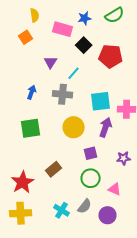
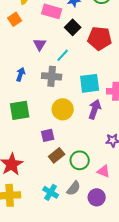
purple square: (91, 153) -> (48, 135), moved
brown rectangle: (54, 169) -> (57, 155), moved

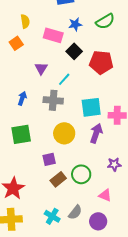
green circle: (80, 160) -> (81, 174), moved

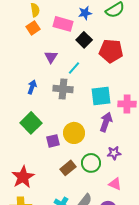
orange square: (16, 43) -> (33, 28), moved
yellow circle: (64, 133) -> (74, 133), moved
green square: (21, 134) -> (31, 123), turned -35
purple square: (49, 159) -> (53, 141), moved
purple star: (114, 164) -> (114, 153), moved

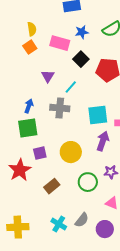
green square: (31, 123) -> (28, 128), moved, turned 35
purple square: (53, 141) -> (40, 153), moved
brown rectangle: (68, 168) -> (52, 186), moved
red star: (23, 177) -> (20, 170), moved

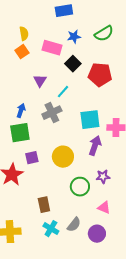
gray cross: (60, 108) -> (52, 113), turned -30
brown rectangle: (52, 186) -> (44, 205), moved, turned -63

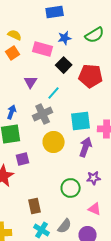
yellow semicircle: (24, 34) -> (15, 35), turned -56
yellow circle: (63, 157) -> (54, 142), moved

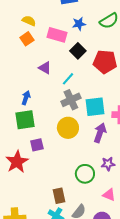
purple triangle: (31, 82) -> (45, 68), turned -32
gray cross: (43, 114) -> (71, 100), moved
brown rectangle: (35, 206) -> (59, 196), moved

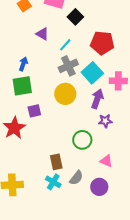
red pentagon: (105, 62) -> (102, 43), moved
cyan square: (95, 107) -> (92, 73), turned -35
purple star: (108, 164) -> (105, 121), moved

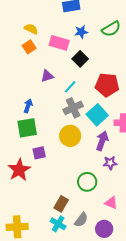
purple triangle: (42, 34) -> (47, 76), turned -48
brown rectangle: (56, 162) -> (61, 204), turned 42

